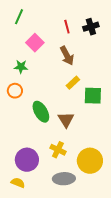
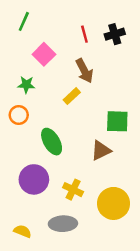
yellow rectangle: (73, 83) -> (72, 96), moved
brown triangle: (66, 120) -> (101, 150), moved, turned 36
purple circle: (27, 160) -> (34, 179), moved
gray ellipse: (64, 179) -> (63, 224), moved

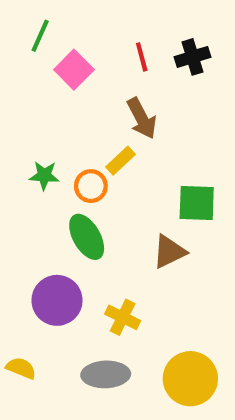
pink square: (44, 54) -> (74, 70), moved
green star: (26, 85) -> (44, 175), moved
orange circle: (19, 115) -> (91, 186), moved
yellow circle: (113, 203) -> (190, 379), moved
yellow semicircle: (23, 231) -> (21, 368), moved

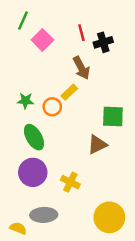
black cross: (192, 57) -> (103, 42), moved
green ellipse: (87, 237) -> (34, 137), moved
yellow semicircle: (21, 368) -> (18, 228), moved
gray ellipse: (106, 374) -> (44, 215), moved

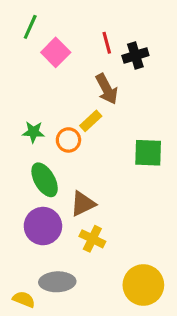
brown triangle: (97, 144) -> (83, 204), moved

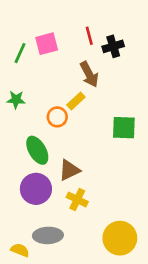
green line: (30, 27) -> (20, 53), moved
pink square: (56, 52) -> (47, 44), turned 30
green star: (33, 132) -> (16, 100), moved

